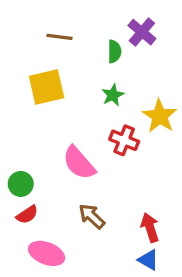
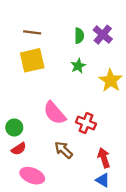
purple cross: (142, 32) -> (103, 35), moved
brown line: (59, 37) -> (32, 32), moved
red cross: (124, 140) -> (86, 123), moved

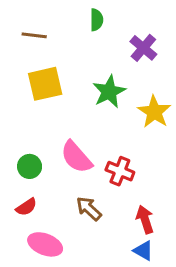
brown line: (32, 32) -> (34, 35), moved
green semicircle: (79, 36) -> (97, 20), moved
green star: (78, 66) -> (109, 92), size x1.5
green circle: (14, 127) -> (30, 166), moved

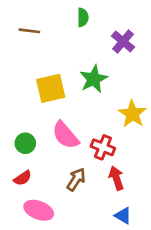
yellow square: (45, 84) -> (51, 88), moved
yellow star: (154, 112) -> (132, 114), moved
brown arrow: (89, 209) -> (76, 179), turned 80
red arrow: (145, 219) -> (116, 178), moved

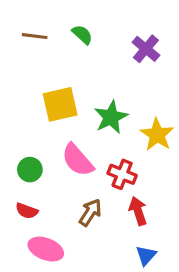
green semicircle: (83, 17) -> (82, 34), moved, turned -48
green star: (94, 79) -> (111, 117), moved
red semicircle: (23, 178) -> (27, 211), turned 54
blue triangle: (123, 216) -> (146, 255), turned 42

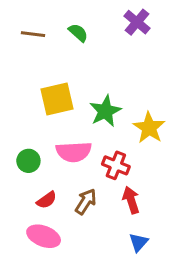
purple cross: (146, 49) -> (137, 22), moved
pink semicircle: (78, 160) -> (74, 152), turned -52
red semicircle: (27, 211) -> (47, 200), moved, turned -55

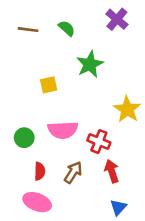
yellow square: (57, 99) -> (49, 85), size x0.6
green star: (105, 111) -> (90, 64), moved
red semicircle: (47, 200) -> (40, 171), turned -54

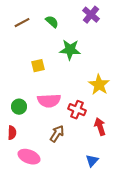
brown line: (28, 30) -> (22, 23), turned -35
green star: (90, 64) -> (70, 50), turned 30
red semicircle: (40, 171) -> (12, 133), moved
red arrow: (112, 171) -> (100, 127), moved

